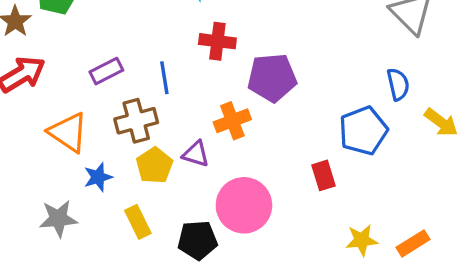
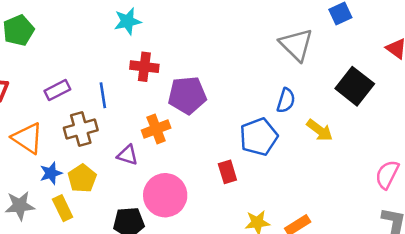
blue semicircle: (398, 84) -> (286, 100), turned 30
yellow pentagon: (154, 166) -> (82, 178), moved
yellow rectangle: (138, 222) -> (63, 208), moved

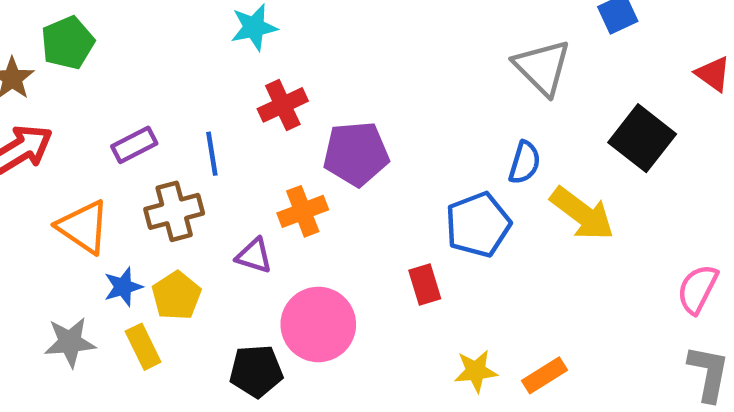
red cross: (144, 67) -> (283, 105), turned -32
yellow arrow: (320, 130) -> (582, 214), size x1.4

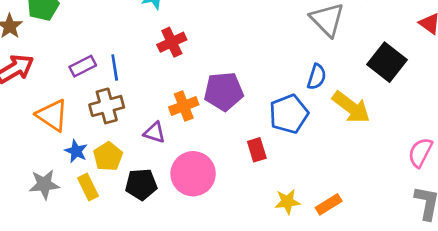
blue line: (212, 154) -> (115, 67), moved
purple pentagon: (356, 154) -> (224, 91), moved
blue star: (123, 287) -> (76, 151), turned -30
black pentagon: (256, 371) -> (141, 184), moved

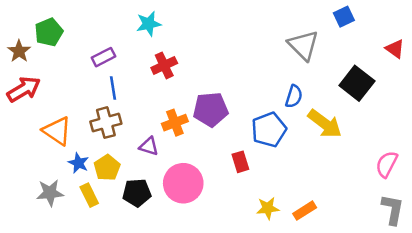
purple rectangle: (83, 66) -> (104, 57), moved

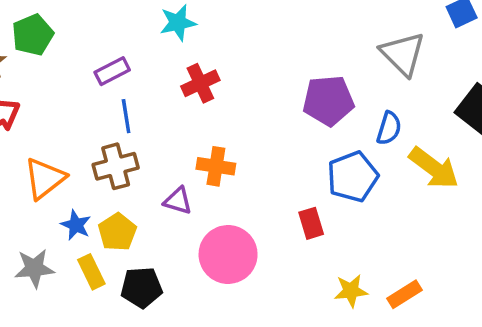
purple pentagon: (211, 109) -> (328, 101), moved
orange cross: (175, 123) -> (216, 166), turned 30
orange triangle: (57, 131) -> (45, 178), turned 48
black pentagon: (137, 193) -> (142, 287), moved

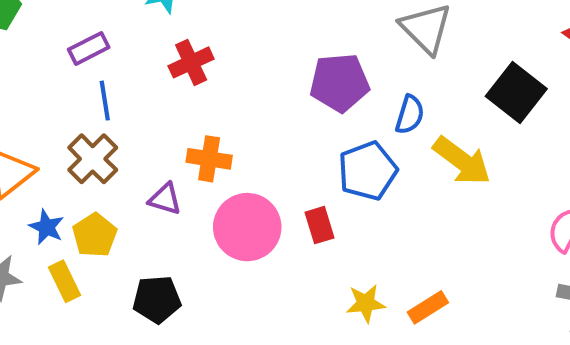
brown cross: (116, 166) -> (93, 159), turned -30
pink circle: (228, 254) -> (247, 227), moved
black pentagon: (142, 287) -> (157, 299), moved

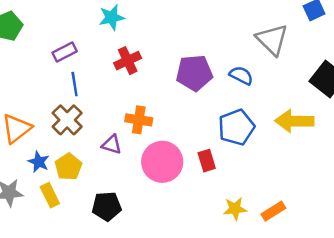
purple pentagon: (340, 83) -> (194, 73), moved
blue semicircle: (410, 115) -> (241, 75), moved, turned -80
yellow arrow: (462, 161) -> (294, 121), turned 144

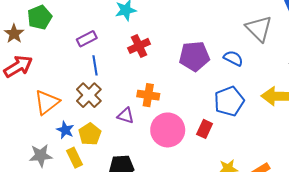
red rectangle: (207, 161) -> (205, 129), turned 42

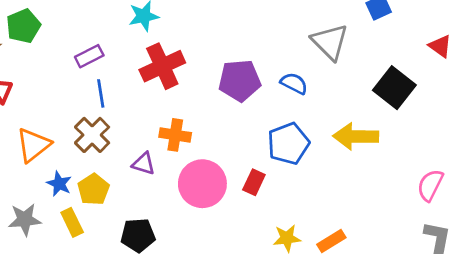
red cross: (139, 46) -> (162, 66), size x1.4

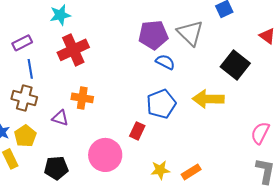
purple pentagon: (240, 81) -> (153, 35), moved
brown cross: (92, 135) -> (24, 98), turned -30
pink circle: (202, 184) -> (105, 155), moved

